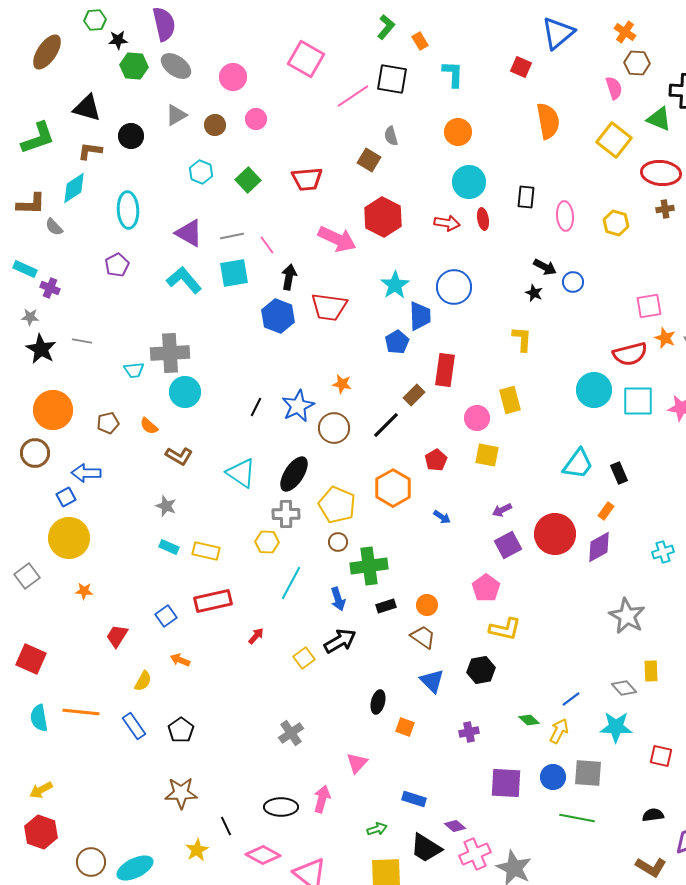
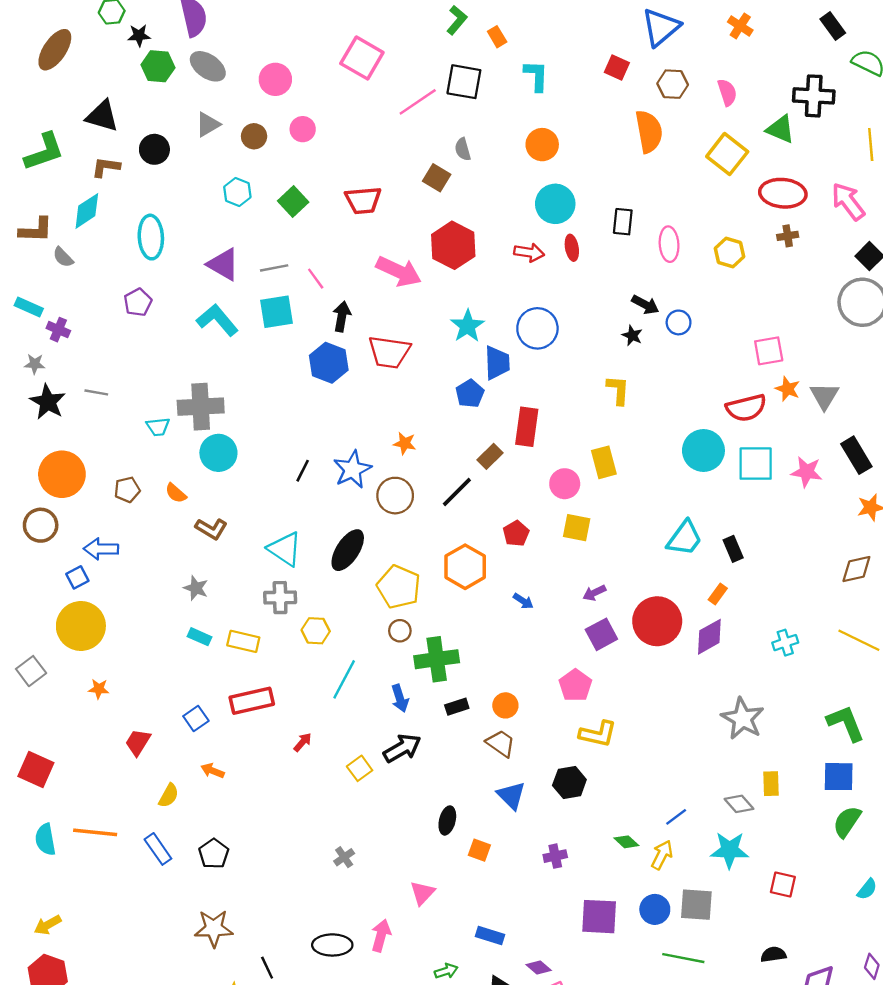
brown hexagon: (637, 63) -> (673, 84), moved
gray cross: (286, 514) -> (280, 598), moved
gray cross: (291, 733) -> (344, 857), size x0.7

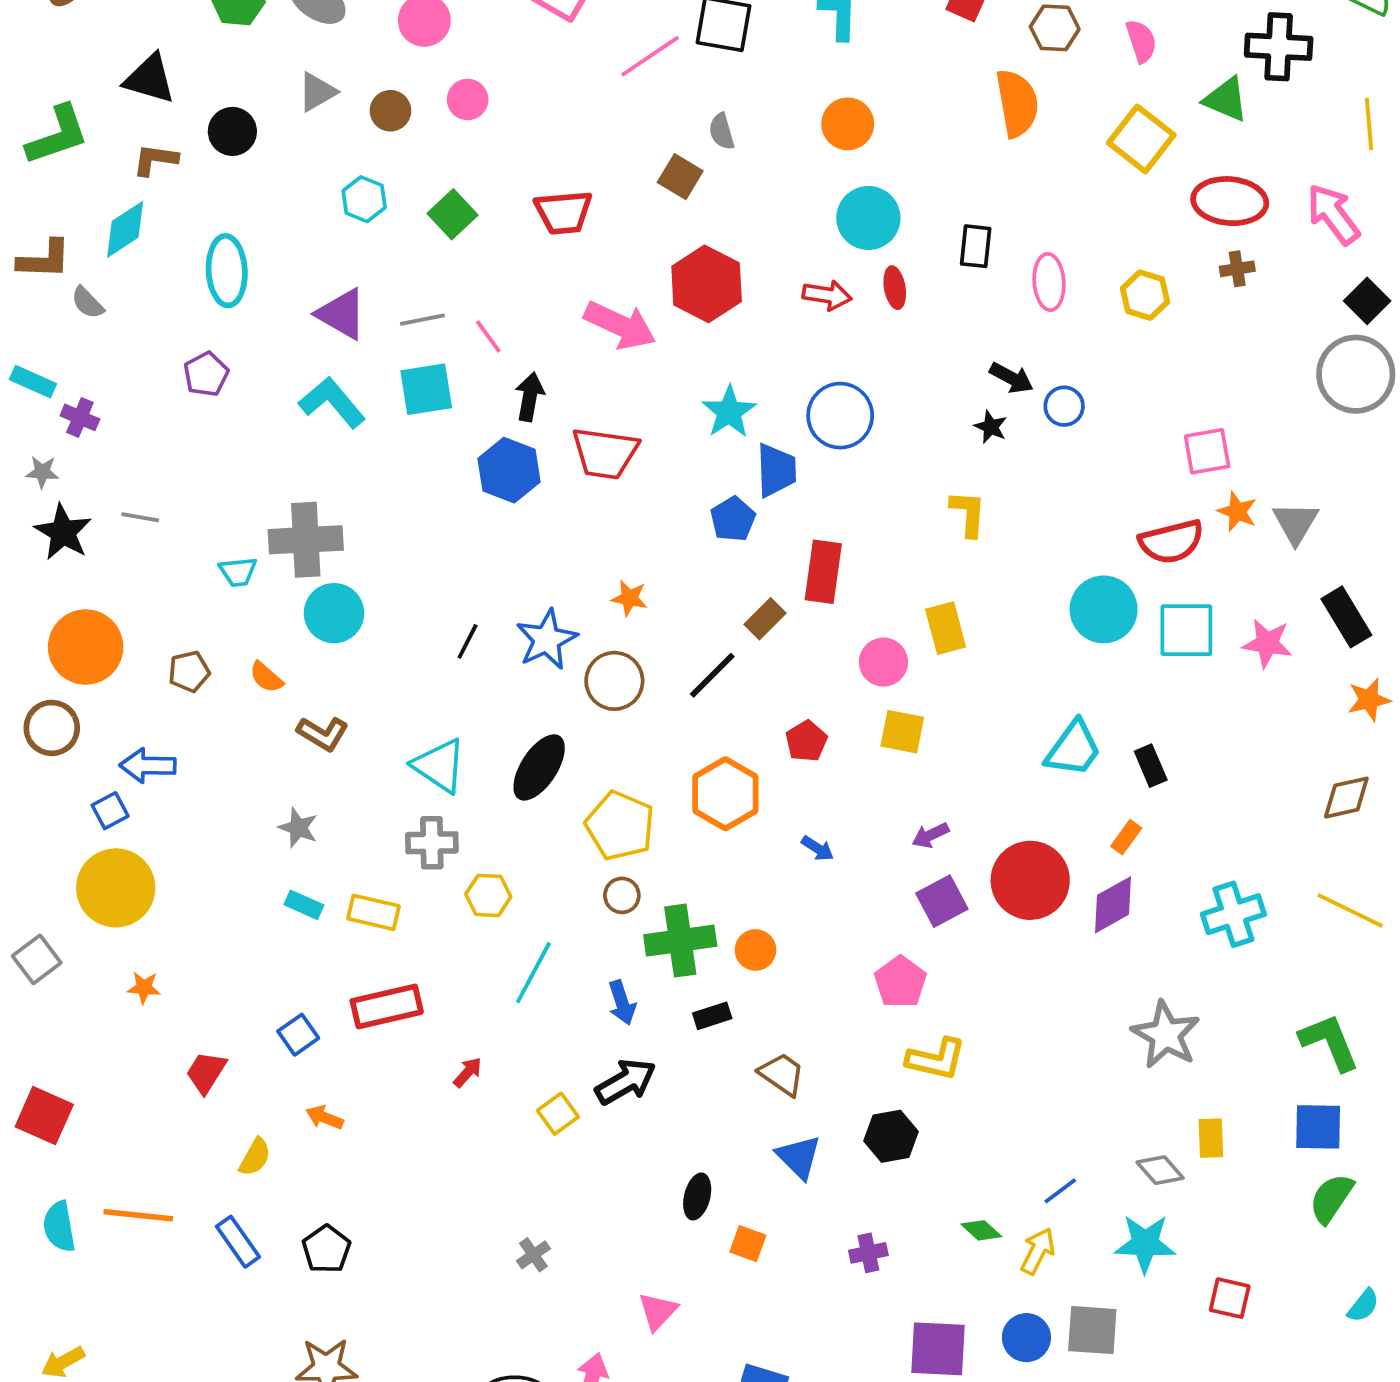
cyan cross: (785, 643) -> (1233, 914), size x1.5
orange circle: (505, 705) -> (755, 950), moved

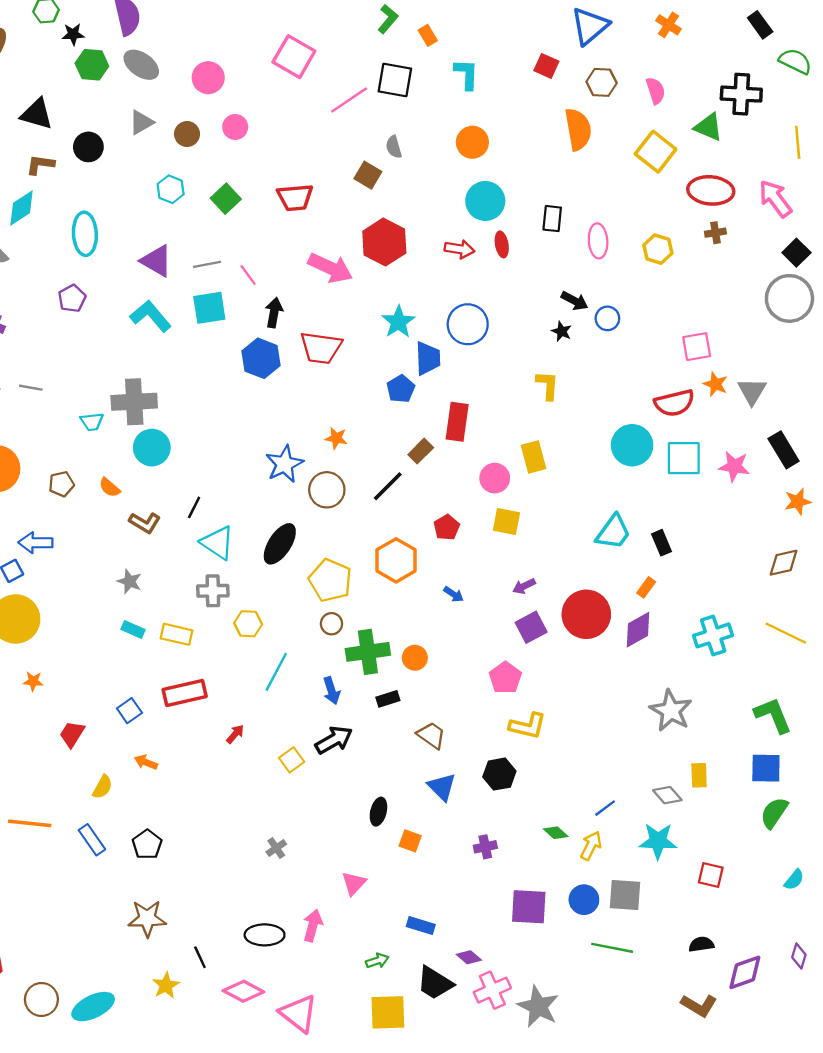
black line: (468, 641) -> (194, 507), moved

